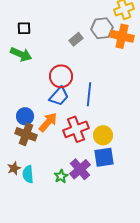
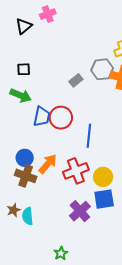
blue trapezoid: (59, 96) -> (42, 117), moved, turned -30
green star: (61, 176) -> (61, 253), moved

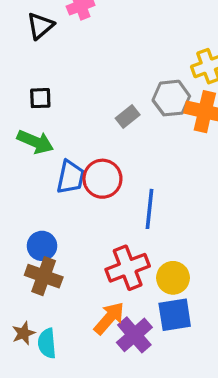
orange arrow: (48, 164) -> (109, 318), moved

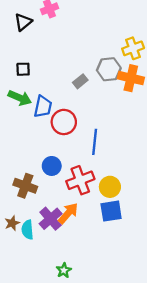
blue trapezoid: (71, 177) -> (43, 107), moved
blue circle: (42, 246) -> (52, 166), moved
purple cross: (134, 335) -> (51, 219), moved

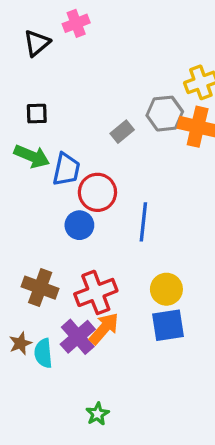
blue circle: (52, 166) -> (79, 225), moved
red cross: (80, 180) -> (96, 292), moved

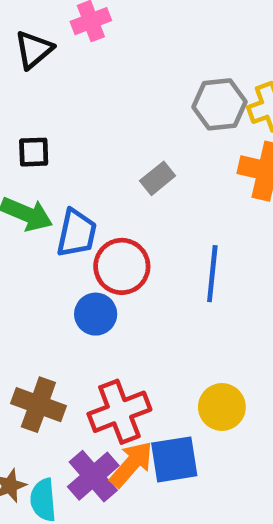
gray hexagon: (165, 114) -> (220, 104), moved
blue line: (143, 222) -> (212, 274), moved
blue square: (168, 325) -> (174, 459), moved

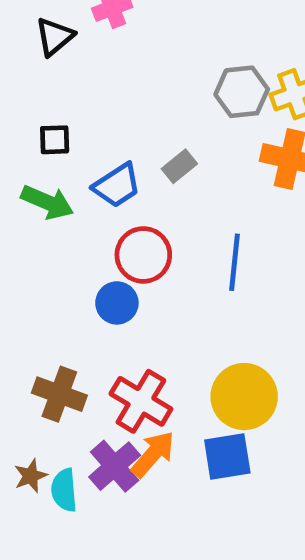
blue trapezoid: (77, 233) -> (117, 185), moved, turned 45
yellow circle: (222, 407) -> (244, 397), size x1.4
red cross: (119, 412) -> (141, 401), turned -38
blue square: (174, 459) -> (227, 457), moved

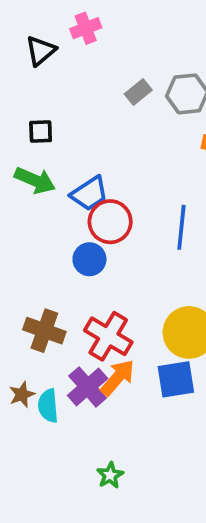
gray rectangle: (179, 166) -> (138, 92), moved
blue trapezoid: (117, 185) -> (89, 193), moved

